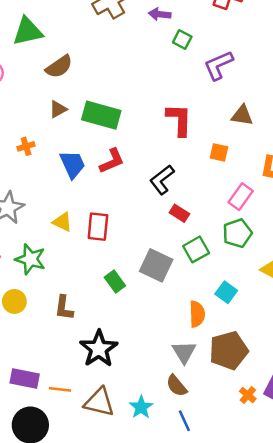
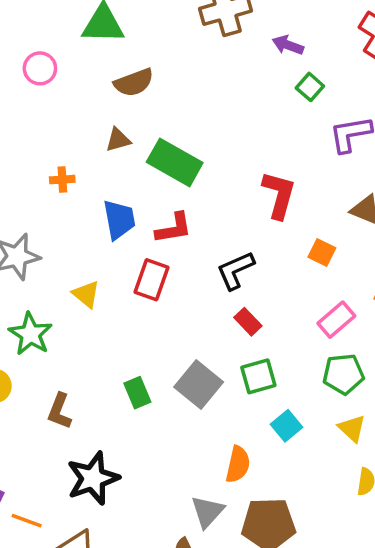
red rectangle: (98, 227) -> (152, 280), moved
green pentagon: (237, 233) -> (343, 374), moved
cyan square: (226, 292) -> (287, 426), moved

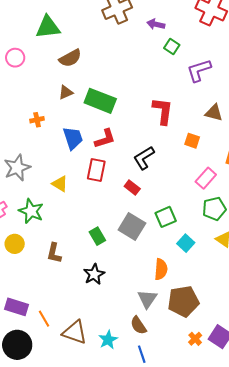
red rectangle: (248, 322) -> (132, 187), moved
black star: (93, 478) -> (94, 274), moved, size x0.7
orange line: (27, 521) -> (44, 319), turned 48

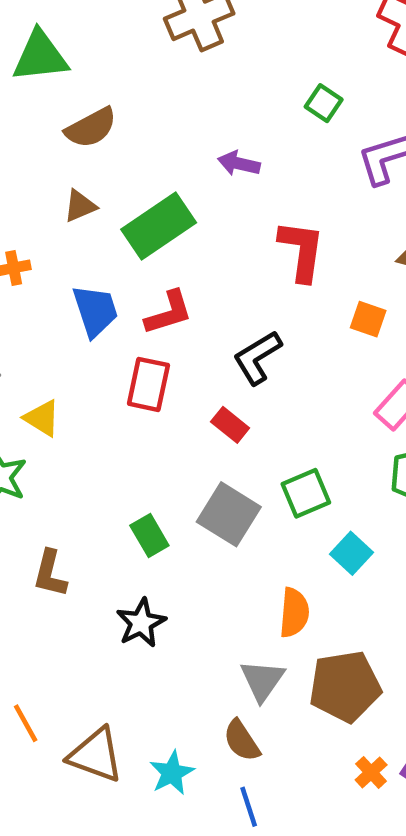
purple arrow: (156, 24) -> (239, 164), moved
green rectangle: (100, 101) -> (159, 226), turned -56
yellow triangle: (60, 184) -> (42, 418), moved

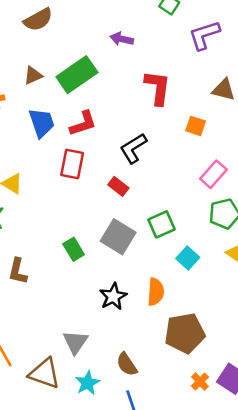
brown triangle: (80, 206) -> (33, 75), moved
black star: (141, 623) -> (113, 296), moved
gray triangle: (262, 680) -> (75, 342), moved

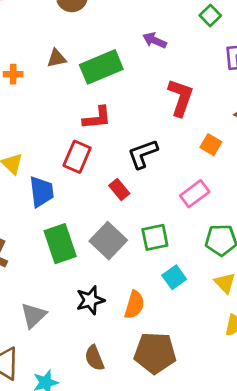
blue trapezoid: (42, 123) -> (41, 192), moved
pink rectangle: (213, 174) -> (195, 194), moved
green rectangle: (74, 249) -> (60, 244), size x1.6
gray triangle: (75, 342) -> (33, 315), moved
brown semicircle: (127, 364) -> (94, 358), moved

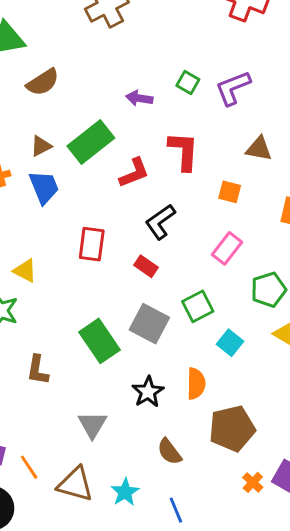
green square: (210, 15) -> (188, 82), moved
red L-shape: (97, 118) -> (134, 173), moved
blue trapezoid: (41, 192) -> (44, 187), moved

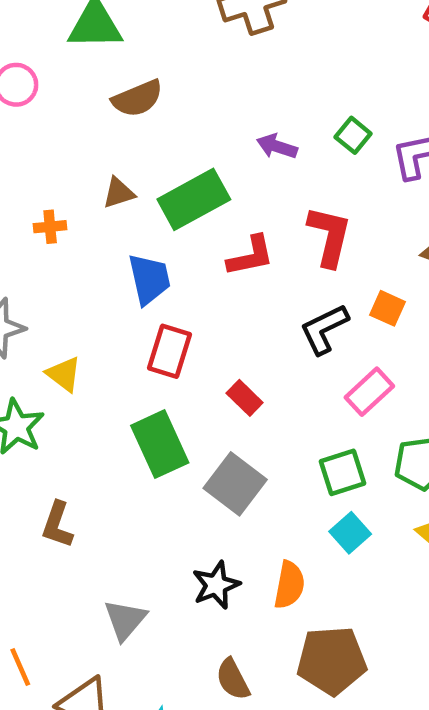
blue trapezoid: (44, 187) -> (149, 279), moved
black L-shape: (160, 222) -> (324, 329), moved
green square: (198, 306) -> (342, 472), moved
green rectangle: (99, 341) -> (160, 444), moved

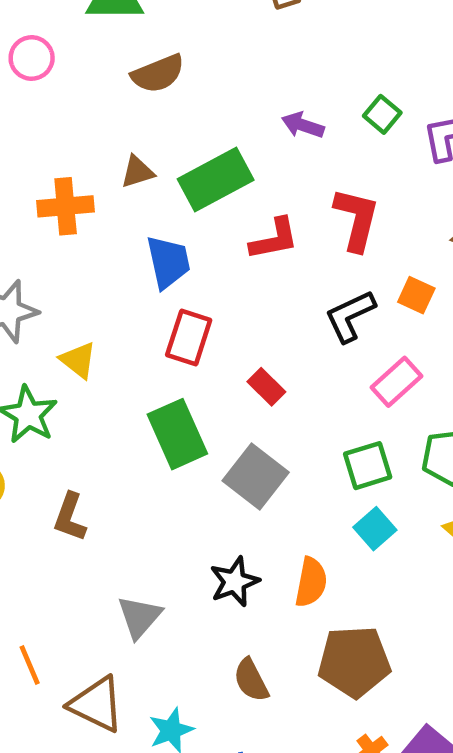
orange cross: (50, 227) -> (66, 206), size x1.6

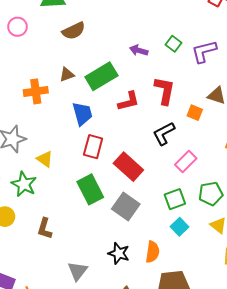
orange square: (416, 295) -> (195, 113), moved
red rectangle: (266, 387) -> (128, 167), size x1.8
black star: (235, 582) -> (119, 253), turned -30

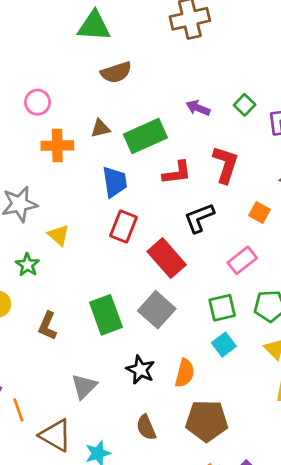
pink circle: (17, 27) -> (38, 102), moved
orange square: (195, 113) -> (260, 213), moved
black L-shape: (164, 134) -> (199, 218), moved
green star: (24, 184) -> (27, 265), size x0.7
green rectangle: (90, 189) -> (106, 315), moved

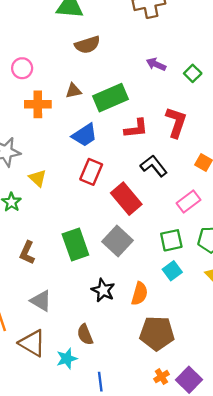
purple arrow: (198, 108) -> (156, 64), moved
blue trapezoid: (115, 182) -> (85, 135), turned 64
black L-shape: (199, 218) -> (154, 166), turned 72
gray triangle: (84, 386) -> (41, 301), moved, turned -45
brown semicircle: (146, 427) -> (85, 335), moved

